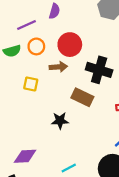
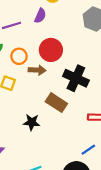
orange circle: (36, 46) -> (19, 56), moved

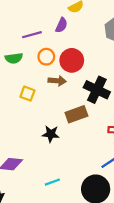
orange circle: (19, 56) -> (46, 57), moved
brown rectangle: (56, 103) -> (76, 114), turned -54

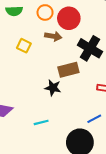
black star: (51, 134) -> (53, 88), moved
cyan line: (52, 182) -> (41, 122), moved

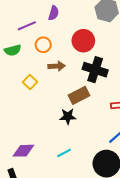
red circle: (69, 18) -> (83, 41), moved
yellow square: (24, 46) -> (30, 82), turned 32

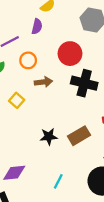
brown rectangle: (79, 95) -> (79, 136), moved
black star: (68, 116) -> (49, 137), moved
cyan line: (64, 153) -> (58, 181), moved, turned -32

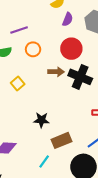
purple semicircle: (37, 26) -> (68, 19), moved
brown arrow: (43, 82) -> (56, 72), moved
brown rectangle: (79, 136) -> (61, 140), moved

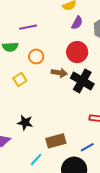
orange circle: (33, 49) -> (36, 56), moved
black star: (41, 120) -> (25, 123), moved

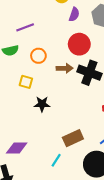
yellow square: (20, 79) -> (26, 82), turned -32
black star: (25, 123) -> (42, 104), moved

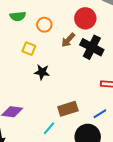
brown arrow: (65, 68) -> (68, 40), turned 126

